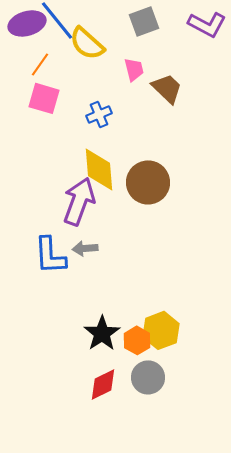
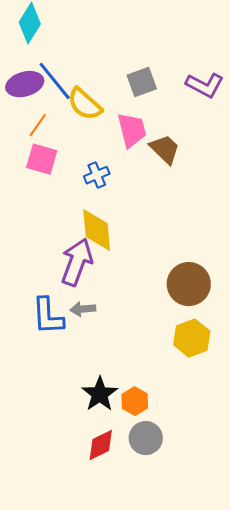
pink trapezoid: (134, 69) -> (132, 130), size x1.5
brown circle: (148, 182) -> (189, 284), moved
yellow hexagon: (161, 330) -> (192, 338), moved

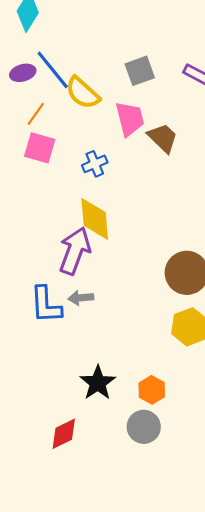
purple ellipse: (25, 84) -> (23, 73), size x0.7
orange hexagon: (135, 401) -> (152, 390), moved
red diamond: (101, 445) -> (64, 434), moved

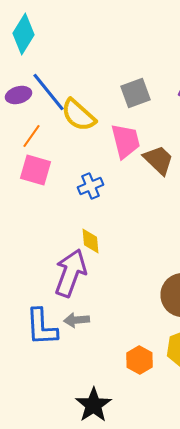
yellow diamond: (95, 219) -> (90, 241), size x0.6
orange hexagon: (152, 390) -> (140, 360), moved

